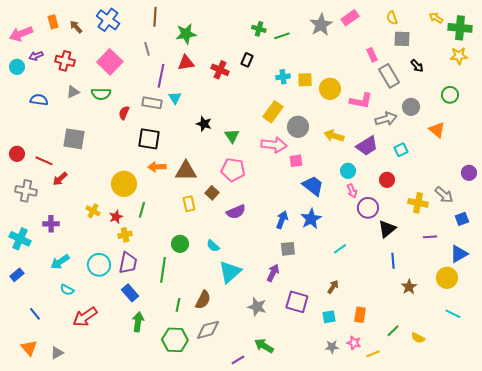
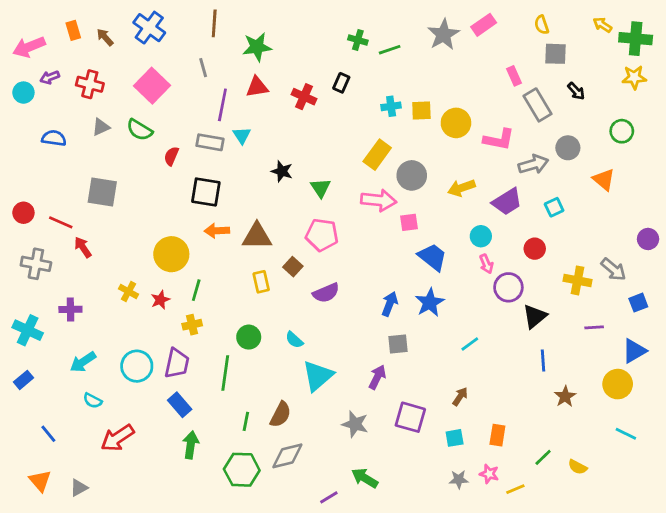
green semicircle: (101, 94) -> (140, 130), turned 30
yellow arrow: (334, 136) -> (461, 188), turned -36
red arrow: (60, 179) -> (83, 247), turned 98
yellow cross: (125, 235) -> (192, 325), moved

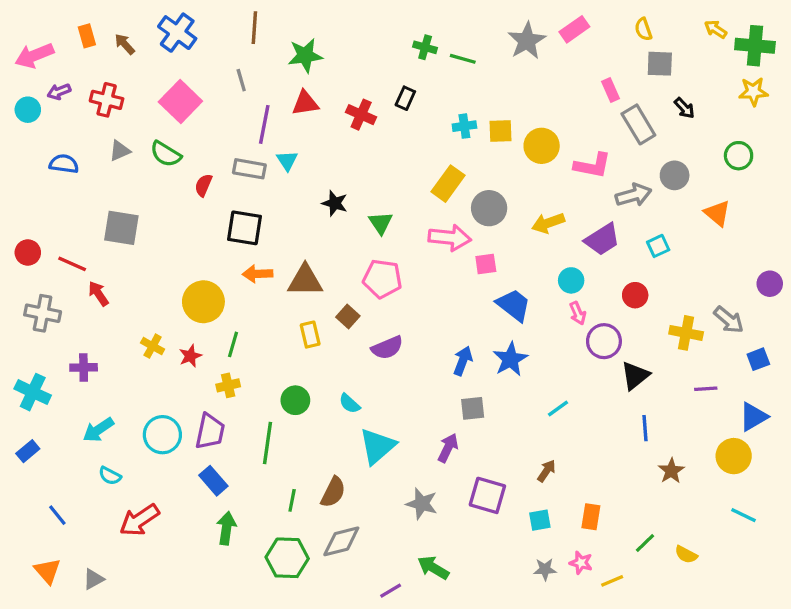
green line: (390, 50) -> (463, 59), turned 35

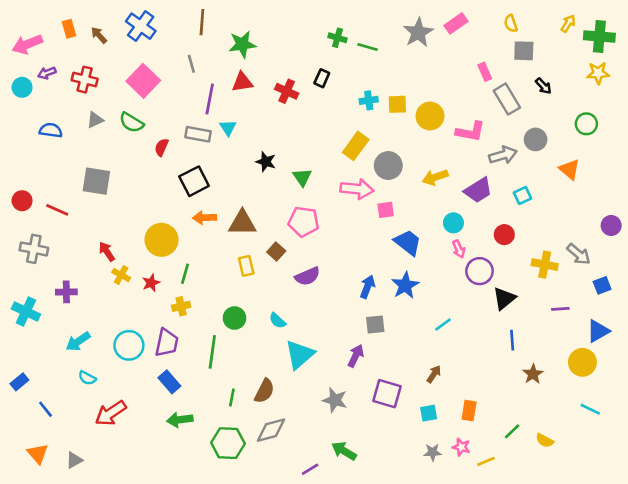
yellow arrow: (716, 29) -> (568, 23), turned 90
black square: (244, 228) -> (194, 181), turned -36
red arrow: (98, 294) -> (107, 252), moved
blue rectangle: (28, 451) -> (19, 382), moved
green arrow: (226, 528) -> (180, 420), turned -105

